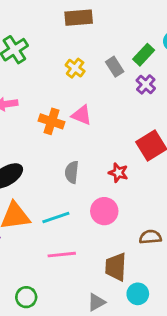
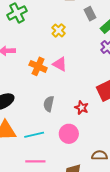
gray rectangle: (115, 67) -> (90, 14), moved

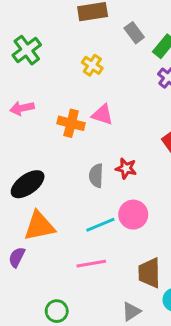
red star: (82, 108) -> (126, 168), moved
cyan line: (34, 135) -> (100, 225), moved

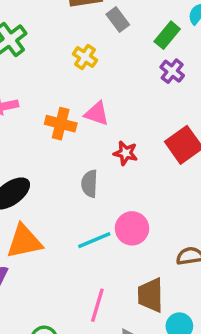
gray rectangle: (134, 33) -> (118, 20), moved
red star: (126, 168) -> (126, 153), moved
pink line: (91, 264) -> (97, 305), moved, turned -64

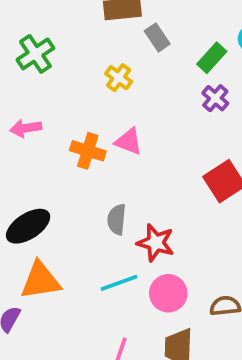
red star: (126, 153) -> (156, 243), moved, size x1.4
pink circle: (132, 228) -> (168, 293), moved

